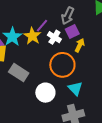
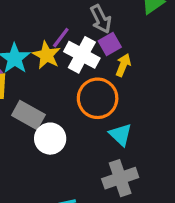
gray arrow: (68, 16) -> (101, 19), turned -48
white cross: (54, 37) -> (82, 55), size x1.5
white circle: (45, 93) -> (50, 139), moved

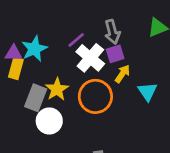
yellow star: (46, 55) -> (57, 89), moved
gray rectangle: (28, 115) -> (36, 98), turned 70
cyan triangle: (121, 135) -> (147, 91), moved

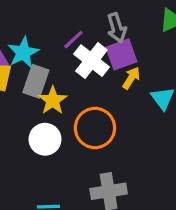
purple square: (115, 54) -> (121, 54), size x1.4
orange circle: (95, 96) -> (95, 128), moved
gray rectangle: (36, 98) -> (36, 81), moved

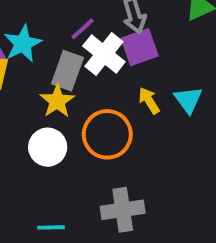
yellow arrow: (131, 78) -> (149, 101), moved, turned -65
gray rectangle: (36, 81) -> (67, 71), moved

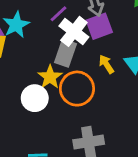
gray rectangle: (67, 71) -> (66, 53), moved
yellow star: (57, 101) -> (50, 77), moved

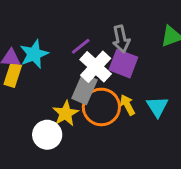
purple square: (99, 26) -> (123, 64), turned 36
orange circle: (77, 89) -> (101, 107), moved

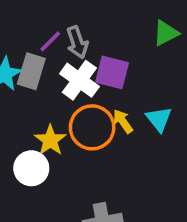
gray arrow: (121, 39) -> (77, 42), moved
purple line: (81, 46) -> (50, 41), moved
gray rectangle: (85, 89) -> (31, 71), moved

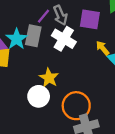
purple square: (112, 72) -> (90, 19), moved
yellow arrow: (123, 121) -> (103, 48), moved
orange circle: (92, 127) -> (76, 106), moved

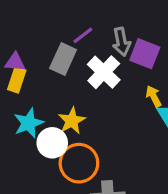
gray arrow: (60, 15) -> (121, 42), moved
cyan star: (17, 39) -> (29, 123), moved
orange circle: (76, 106) -> (79, 163), moved

